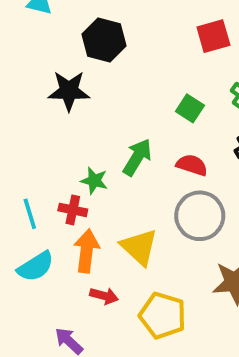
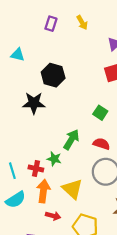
green star: (94, 181) -> (54, 159), moved

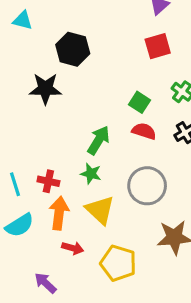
red semicircle: (101, 144) -> (144, 131), moved
green star: (54, 159) -> (91, 174), moved

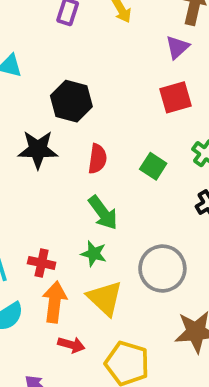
red semicircle: (144, 131) -> (97, 159), moved, turned 80
green arrow: (98, 140) -> (103, 213), turned 112

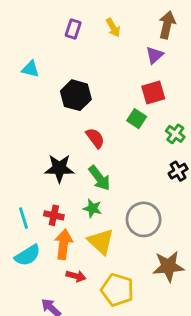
black star: (38, 149) -> (59, 168), moved
red semicircle: (97, 159) -> (95, 138), turned -45
green square: (153, 166) -> (137, 119), moved

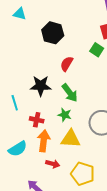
red semicircle: (95, 138) -> (67, 64), turned -112
cyan line: (23, 218) -> (15, 103), moved
yellow triangle: (101, 242) -> (71, 139), turned -40

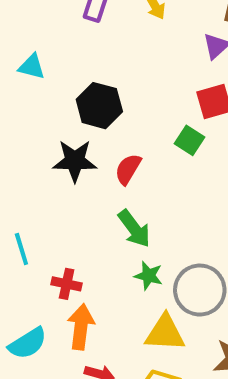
black star: (41, 86) -> (75, 161), moved
green star: (65, 115) -> (149, 276), moved
yellow triangle: (71, 139) -> (165, 333), moved

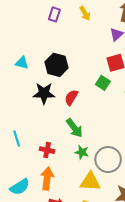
cyan triangle: (32, 67) -> (22, 63), moved
red cross: (67, 284) -> (47, 150), moved

